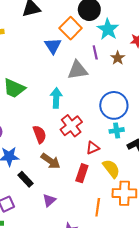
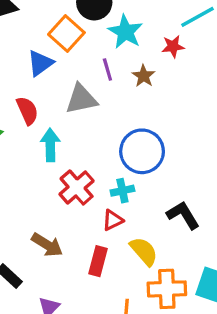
blue triangle: (53, 46) -> (40, 63), turned 30
cyan cross: (117, 130) -> (122, 191), moved
red semicircle: (40, 134) -> (27, 111), moved

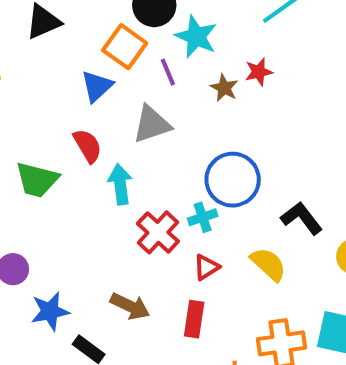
red star: (173, 46) -> (259, 72), moved
purple line: (107, 69) -> (168, 72), moved
cyan cross: (122, 191) -> (203, 217), moved
black L-shape: (183, 215) -> (302, 218), moved
yellow semicircle: (144, 251) -> (268, 264), moved

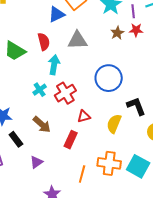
purple line: (168, 72) -> (133, 11), moved
cyan cross: (203, 217) -> (40, 90), moved, turned -32
yellow semicircle: (268, 264) -> (114, 124), turned -126

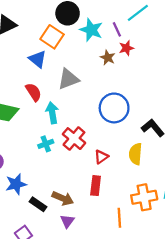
blue triangle: (57, 14) -> (38, 59), turned -36
cyan cross: (40, 90) -> (46, 144), turned 32
brown arrow: (42, 124) -> (63, 198), moved

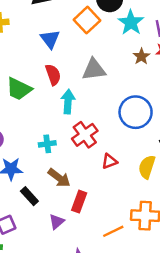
blue triangle: (38, 59) -> (50, 39), moved
cyan cross: (46, 144) -> (47, 144), moved
red rectangle: (96, 186) -> (79, 202), moved
brown arrow: (63, 198) -> (59, 178), moved
orange line: (119, 218) -> (113, 231), turned 54

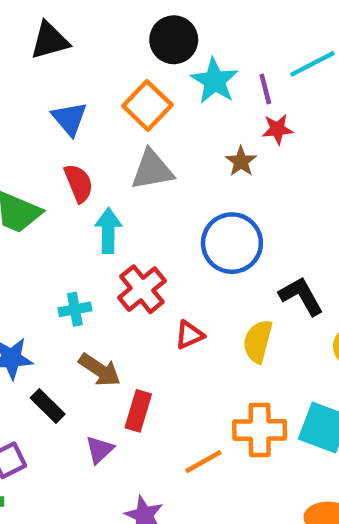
orange square: (87, 20) -> (147, 105), moved
brown star: (141, 56) -> (241, 161), moved

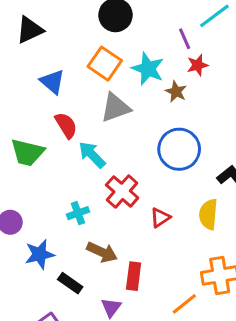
cyan star: (215, 81) -> (148, 69), moved
cyan arrow: (108, 231) -> (92, 155), turned -36

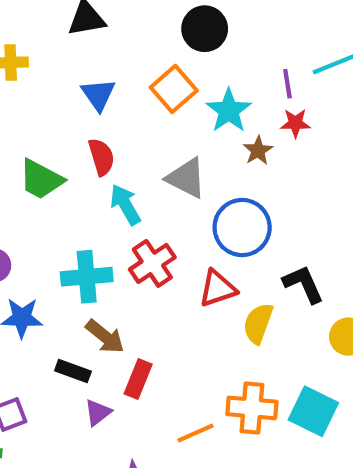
gray triangle: (115, 108) -> (186, 178), moved, turned 32
cyan cross: (78, 213) -> (87, 277), size x1.6
red triangle: (160, 218) -> (218, 288), moved, size x1.4
black rectangle: (70, 283) -> (73, 371), moved, turned -30

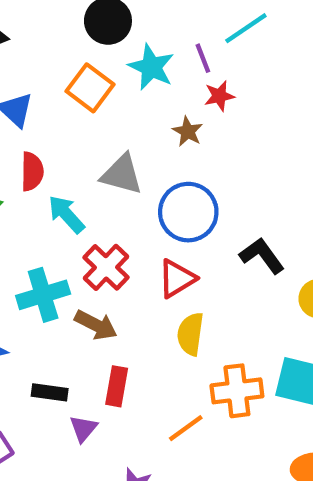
cyan star: (229, 111) -> (151, 67), moved
red semicircle: (101, 157) -> (32, 172), turned 30
yellow semicircle: (258, 323) -> (190, 334), moved
brown arrow: (105, 337) -> (96, 325), moved

